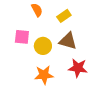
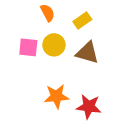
yellow circle: (43, 46) -> (54, 45), moved
red star: (78, 68) -> (89, 107), moved

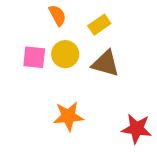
red star: (89, 107) -> (137, 129), moved

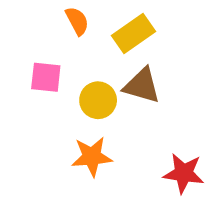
yellow rectangle: (99, 25) -> (134, 33), size x1.4
yellow circle: (65, 54) -> (98, 100), moved

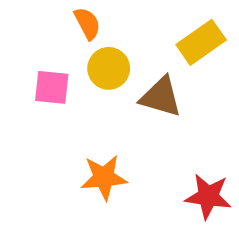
yellow rectangle: (134, 33) -> (201, 42), moved
yellow circle: (98, 100) -> (109, 68), moved

